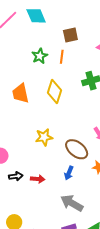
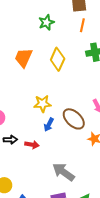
orange line: (62, 57) -> (82, 25), moved
orange trapezoid: (20, 93) -> (23, 58), turned 30
blue arrow: (69, 173) -> (49, 125), moved

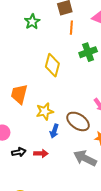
green star: (46, 22) -> (32, 22), moved
orange trapezoid: (23, 58) -> (19, 94), moved
gray arrow: (64, 172) -> (85, 158), moved

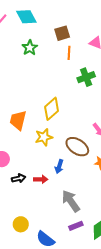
yellow diamond: (52, 65) -> (52, 109), moved, turned 35
blue arrow: (54, 131) -> (59, 166), moved
gray arrow: (85, 158) -> (71, 201), moved, turned 30

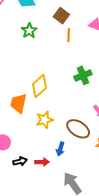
brown square: (62, 33) -> (61, 16), turned -35
green cross: (86, 77) -> (83, 75), moved
yellow diamond: (52, 109) -> (40, 86), moved

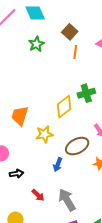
yellow diamond: (40, 86) -> (64, 107), moved
brown ellipse: (78, 129) -> (77, 146), turned -65
red arrow: (42, 162) -> (38, 195), moved, turned 40

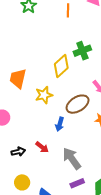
black arrow: (16, 174) -> (18, 152), moved
red arrow: (38, 195) -> (42, 147), moved

